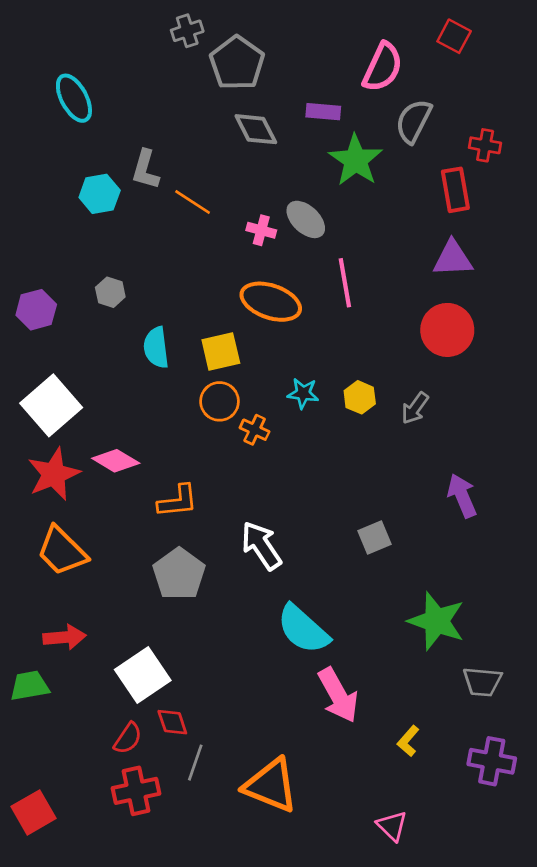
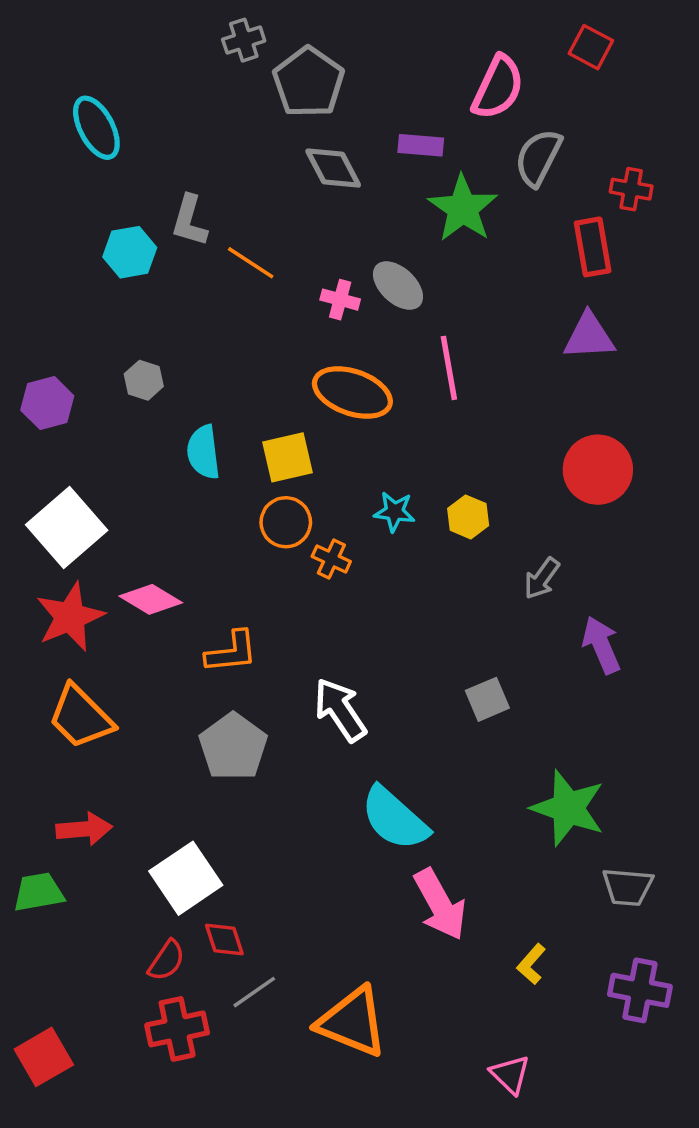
red circle: (447, 330) -> (598, 470), moved
gray arrow: (415, 408) -> (542, 578), moved
gray line: (195, 763) -> (254, 992), turned 36

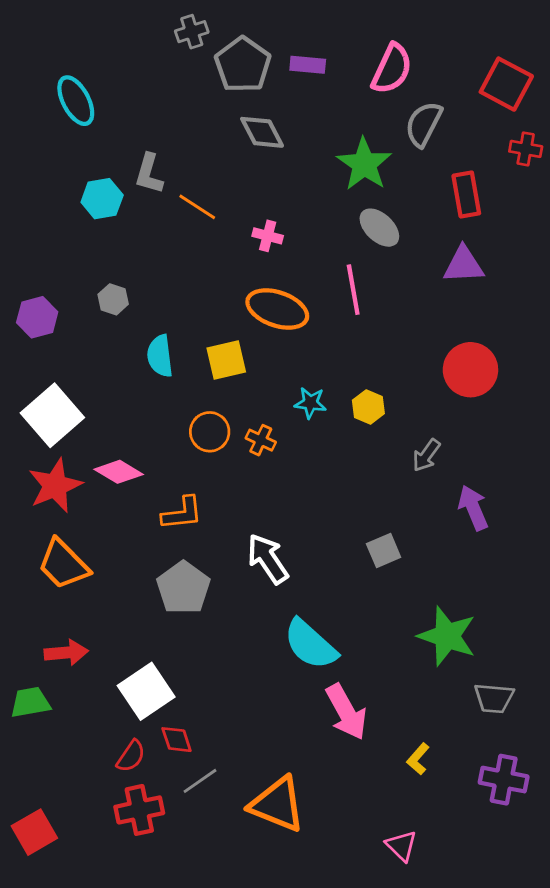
red square: (591, 47) -> (506, 84), moved, size x1.5
purple rectangle: (421, 145) -> (308, 65), moved
red cross: (631, 189) -> (526, 149), moved
gray ellipse: (398, 286) -> (379, 228), moved
orange circle: (286, 522) -> (210, 432), moved

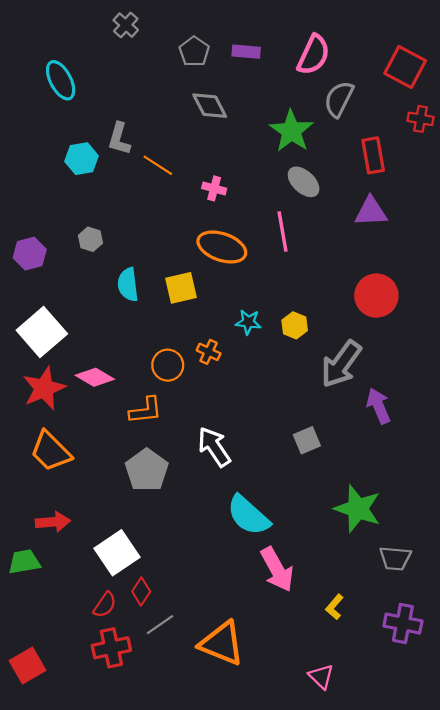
gray cross: (192, 32) -> (126, 25), moved, turned -30
gray pentagon: (243, 65) -> (194, 52), size x0.7
orange circle: (210, 432) -> (168, 365), moved
gray arrow: (426, 455) -> (341, 364), size x1.8
red diamond: (177, 740) -> (141, 591), turned 52

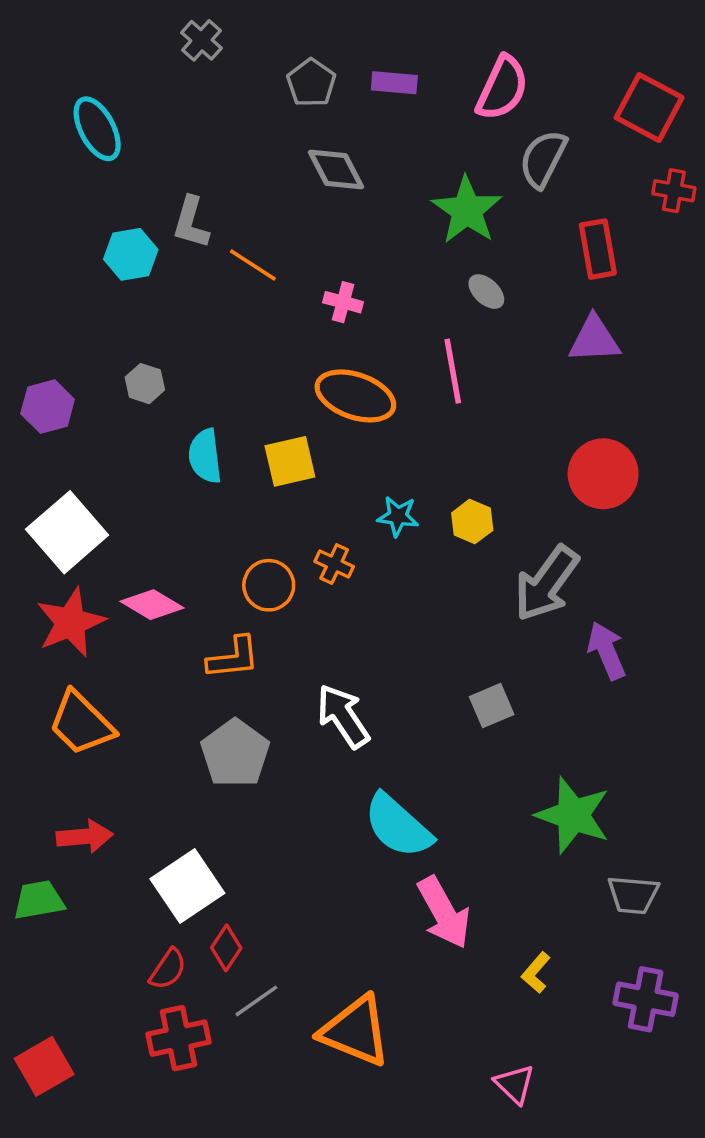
gray ellipse: (304, 182) -> (486, 292), size x0.7

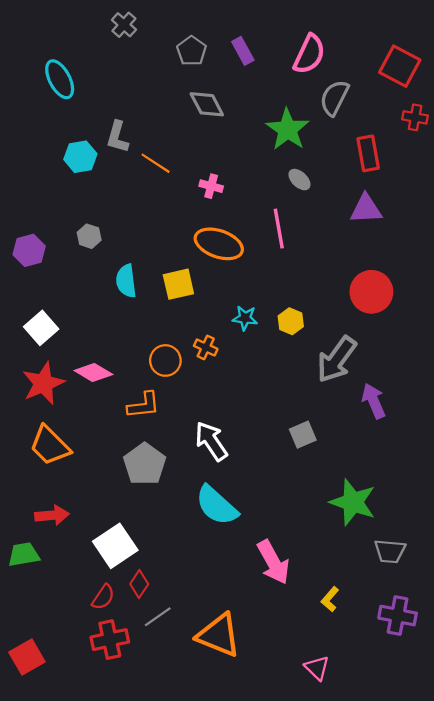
purple rectangle: (394, 83) -> (243, 51), turned 56
white square: (67, 532) -> (41, 328), size x0.7
cyan semicircle: (398, 826) -> (217, 505), moved

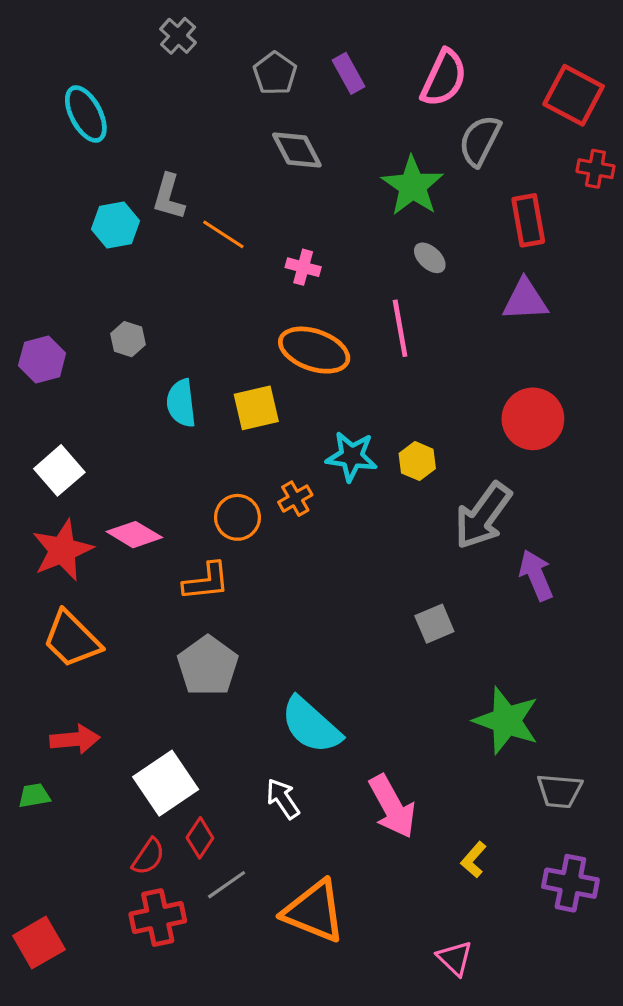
cyan star: (245, 318) -> (352, 456), size x1.4
orange cross: (206, 347) -> (295, 499), turned 35
white arrow: (211, 441) -> (283, 799), moved, size x0.7
green trapezoid: (24, 555) -> (34, 796), size x0.7

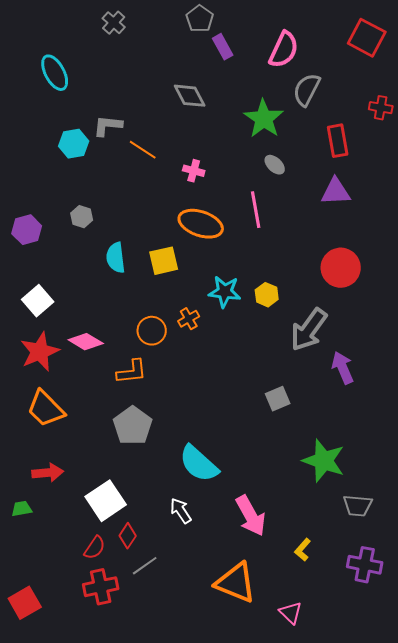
gray pentagon: (275, 73) -> (200, 19), moved
red square: (574, 95) -> (367, 38), moved
gray L-shape: (169, 197) -> (108, 126), turned 80
orange triangle: (314, 911) -> (236, 583), moved

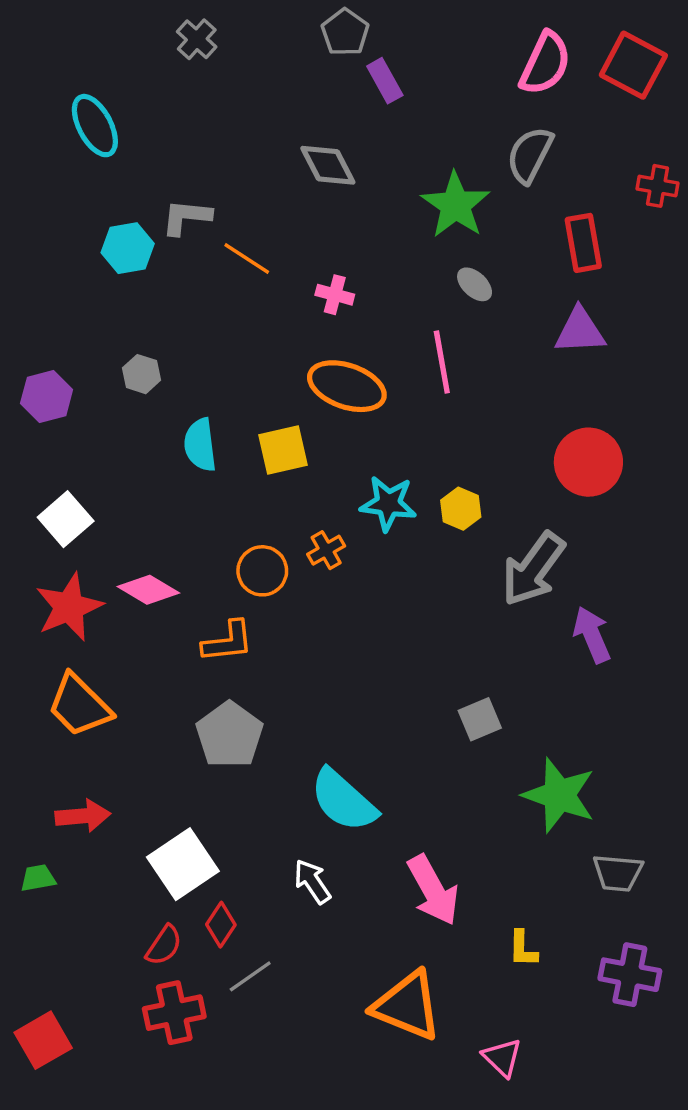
pink semicircle: (284, 50) -> (545, 63), moved
gray square: (278, 399) -> (480, 719), moved
yellow L-shape: (303, 550) -> (523, 949), turned -40

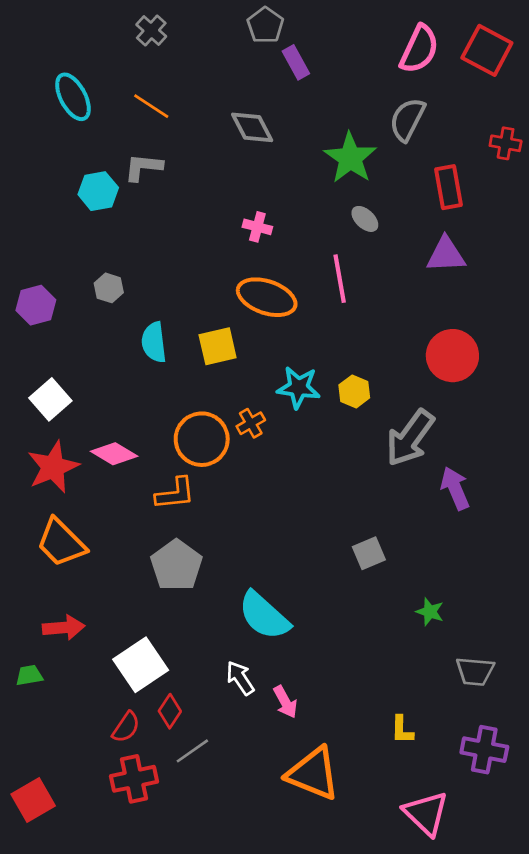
orange line: (247, 258) -> (151, 106), moved
orange circle: (262, 571) -> (202, 439), size x1.4
green star: (559, 795) -> (430, 612), size x0.5
pink arrow: (433, 890) -> (285, 702), moved, size x0.6
pink triangle: (502, 1058) -> (426, 813), moved, size x1.5

